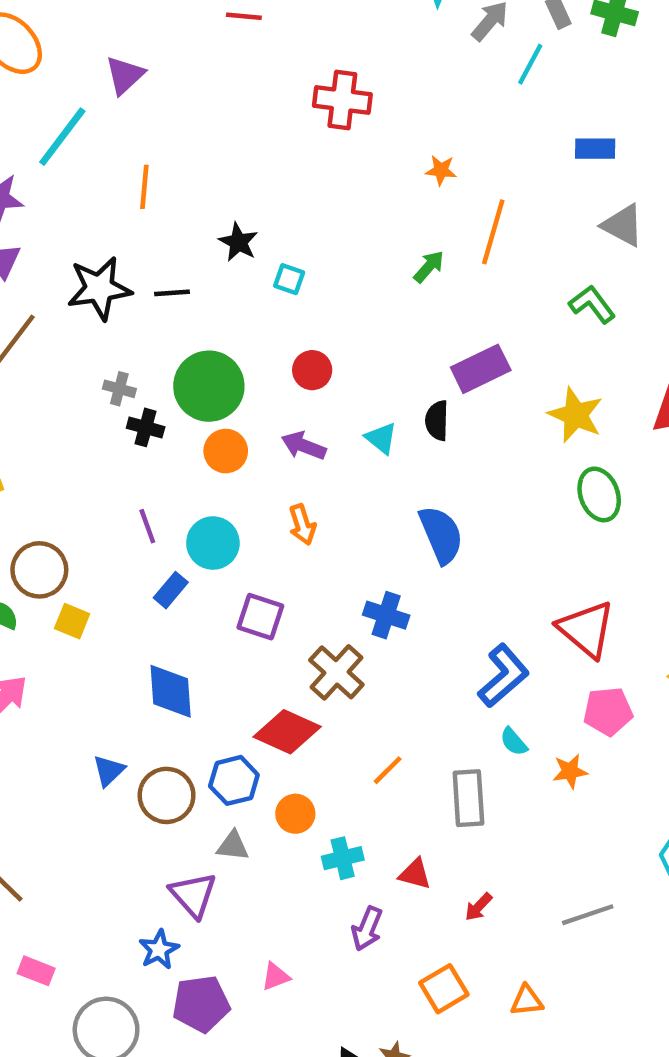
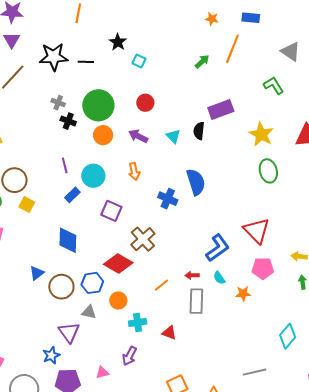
blue rectangle: (595, 149) -> (251, 18), moved
blue cross: (386, 615) -> (168, 199), moved
red arrow: (479, 907) -> (192, 275), moved, turned 40
gray line: (588, 915) -> (255, 372), moved
purple arrow: (367, 929) -> (129, 356), moved

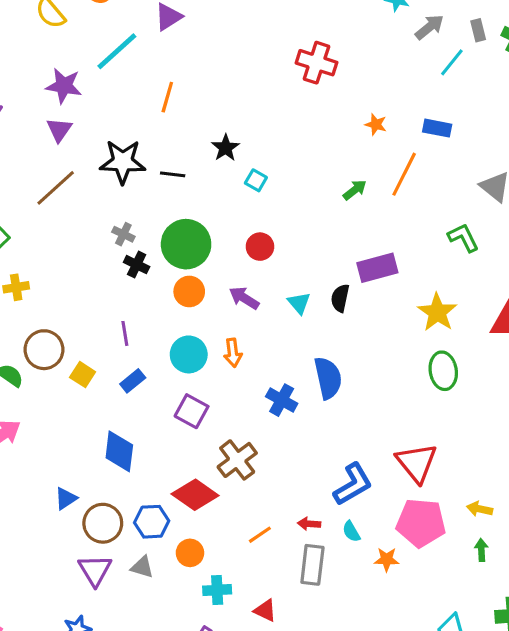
cyan circle: (93, 176) -> (189, 354), moved
yellow square: (27, 204) -> (83, 375), moved
pink pentagon: (263, 268) -> (421, 523), size x1.4
purple triangle: (69, 332) -> (95, 570), moved

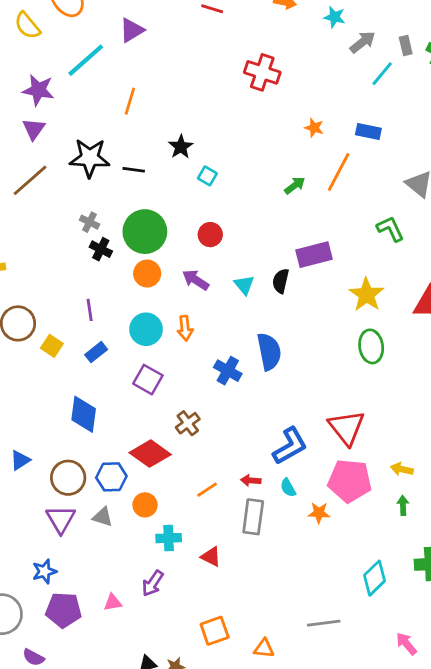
brown cross: (237, 460) -> (188, 423), size x0.7
blue triangle: (66, 498) -> (20, 460), moved

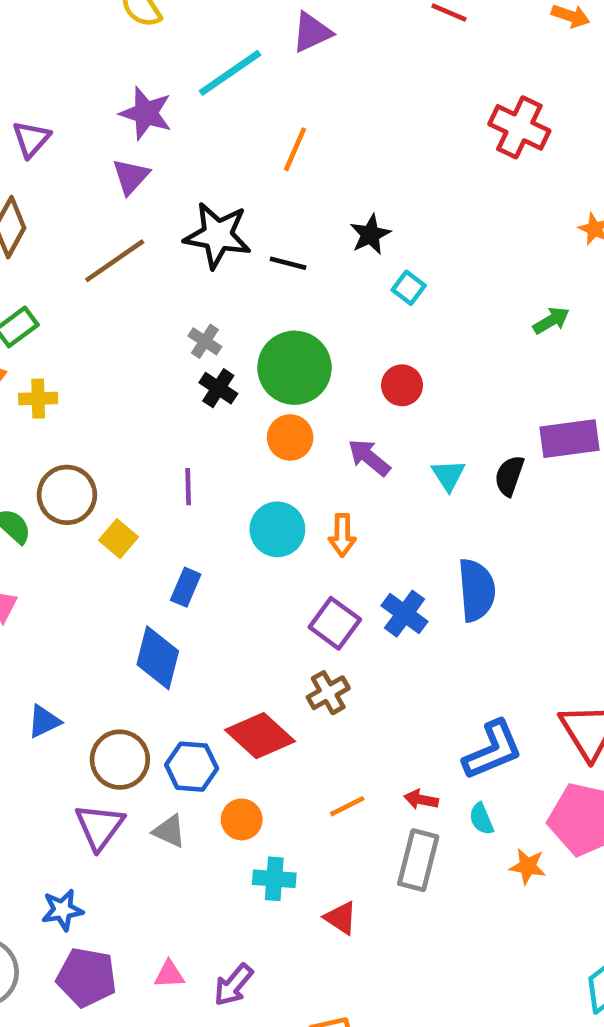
blue rectangle: (96, 352) -> (186, 587), moved, turned -35
purple square: (148, 380) -> (335, 623), moved
purple arrow: (153, 583) -> (233, 985), moved

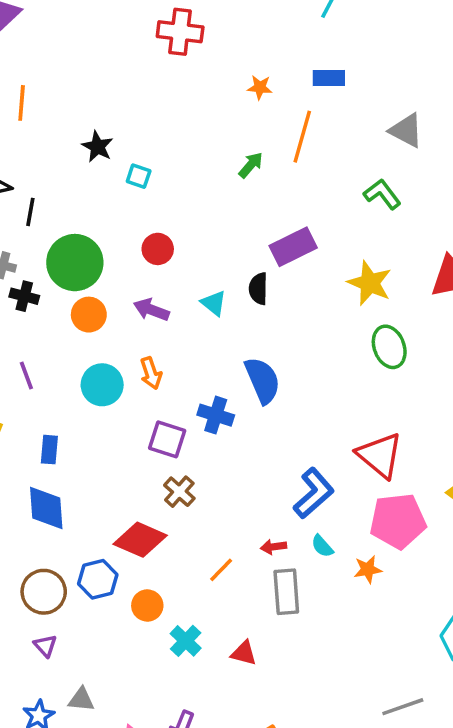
black line: (288, 263) -> (30, 212), moved, turned -76
purple triangle: (100, 827) -> (45, 646), size x0.6
gray triangle: (169, 831) -> (81, 700), moved
cyan cross: (274, 879) -> (186, 641), turned -32

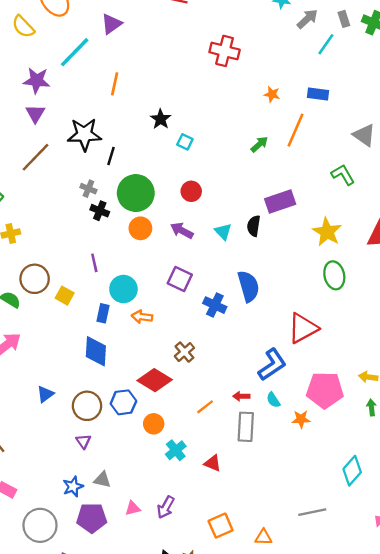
orange arrow: (151, 373) -> (142, 317), moved, turned 108
cyan circle: (102, 385) -> (123, 289), moved
purple square: (167, 439) -> (180, 279), moved
red triangle: (380, 455) -> (303, 328), moved, turned 44

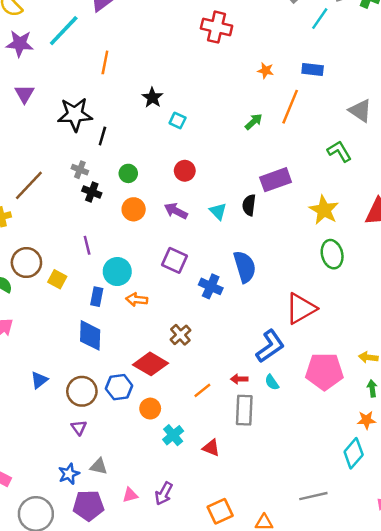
purple star: (37, 80) -> (20, 44), moved
brown line: (36, 157) -> (29, 185), moved
green circle: (136, 193) -> (128, 173), size x0.5
orange star: (301, 419) -> (366, 420), moved

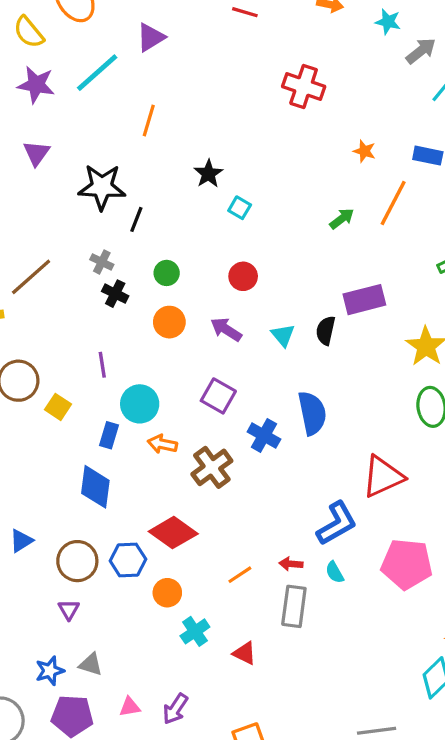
brown cross: (180, 335) -> (212, 467), moved, size x1.4

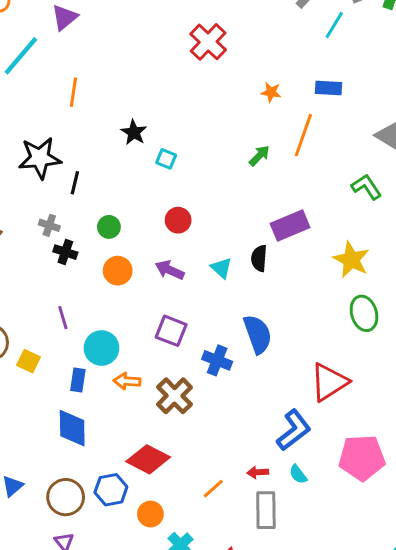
red cross: (304, 87) -> (208, 42), turned 33

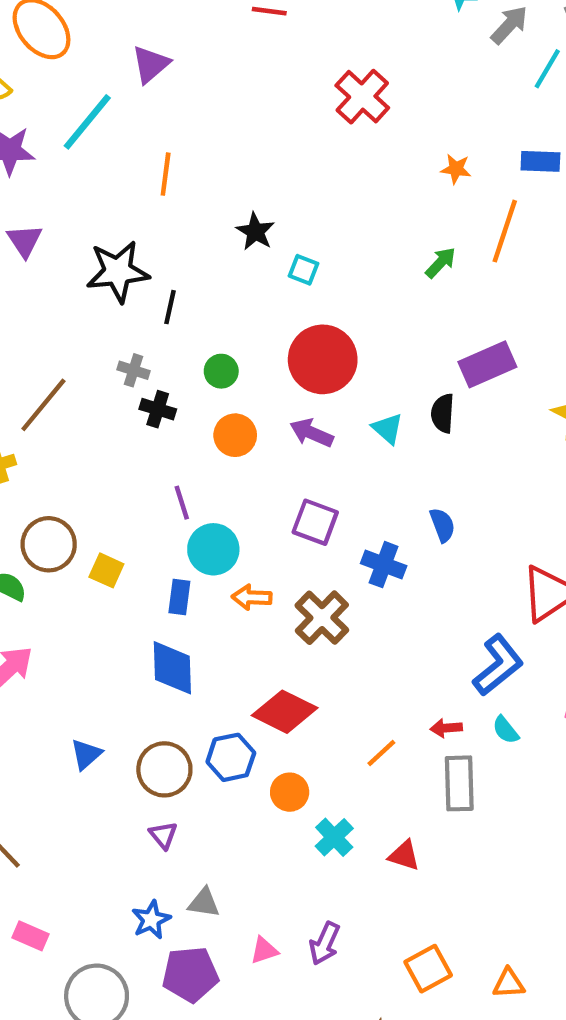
red circle: (178, 220) -> (323, 359), size x1.8
purple line: (63, 318) -> (182, 503), moved
blue semicircle: (258, 334) -> (442, 525), size x0.6

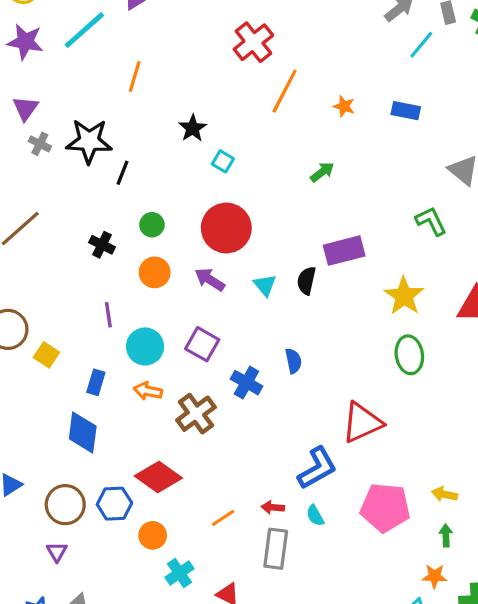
red cross: (362, 97) -> (253, 42), moved
orange line: (505, 231) -> (285, 91), moved
gray cross: (134, 370) -> (40, 144), moved
cyan circle: (213, 549) -> (145, 346), moved

